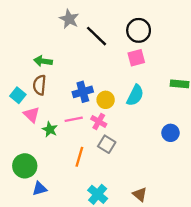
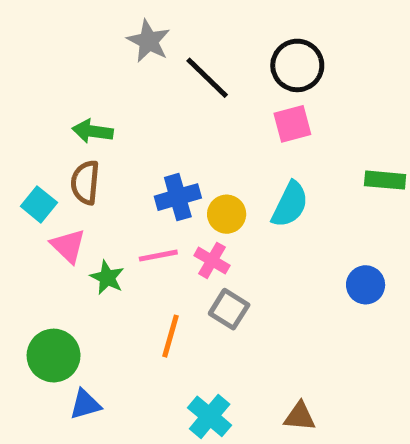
brown triangle: (140, 194) -> (300, 416), turned -35

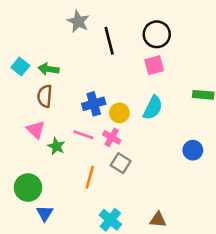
black line: (207, 78) -> (109, 41), turned 32
cyan square: (39, 204) -> (20, 66), moved
pink line: (158, 256) -> (83, 135), turned 30
blue triangle: (85, 404) -> (45, 213), turned -42

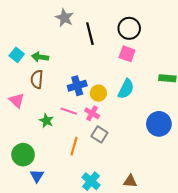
pink square: (154, 65) -> (127, 54), turned 35
pink triangle: (36, 130) -> (17, 101), moved
blue circle: (193, 150) -> (159, 124), size x1.5

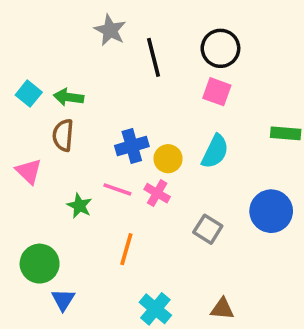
gray square: (99, 134) -> (208, 229), moved

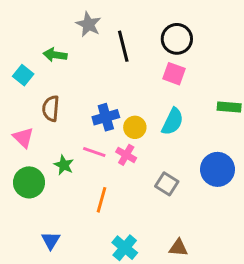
green arrow: (69, 97) -> (55, 55), moved
green circle: (40, 264) -> (29, 182), moved

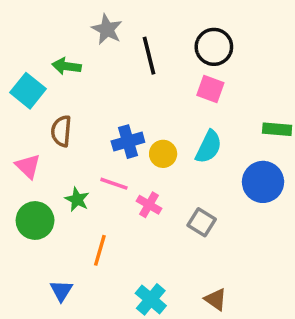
cyan square: (23, 75) -> (28, 91), size x1.4
pink cross: (126, 155) -> (149, 205), moved
blue circle: (217, 169) -> (263, 182), moved
orange line: (101, 200) -> (100, 250), moved
brown triangle: (178, 248) -> (216, 299), turned 30

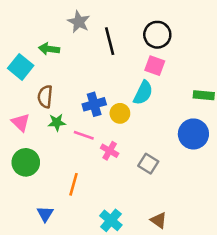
cyan semicircle: (209, 147) -> (143, 93), moved
green star: (77, 199) -> (57, 122), moved, turned -30

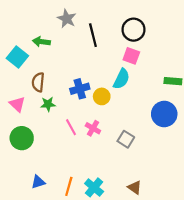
pink line: (84, 135) -> (71, 127), moved, turned 42
orange line: (74, 184) -> (69, 186), moved
blue triangle: (45, 214) -> (38, 182), turned 40

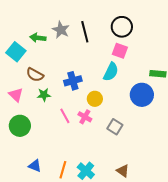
gray star: (67, 19) -> (61, 30), moved
brown semicircle: (38, 82) -> (35, 75), turned -66
yellow circle: (102, 96) -> (95, 99), moved
blue circle: (164, 114) -> (142, 95), moved
blue triangle: (38, 182) -> (35, 166), turned 40

